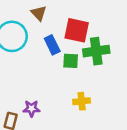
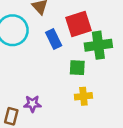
red square: (77, 30) -> (78, 24), turned -30
green square: (71, 61) -> (77, 68), moved

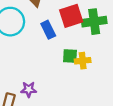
green cross: (98, 45) -> (94, 22), moved
yellow cross: (83, 96) -> (83, 61), moved

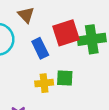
yellow cross: (83, 61) -> (44, 83), moved

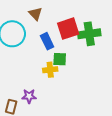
green square: (65, 78) -> (60, 59), moved

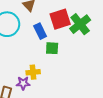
green cross: (89, 34) -> (80, 24), turned -30
yellow cross: (50, 70) -> (33, 72), moved

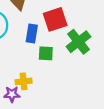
green cross: (80, 24) -> (78, 42), moved
blue rectangle: (40, 31) -> (32, 34), turned 35

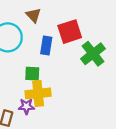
green square: (46, 53) -> (32, 74), moved
yellow cross: (24, 81) -> (38, 93), size x1.5

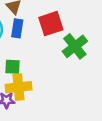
blue rectangle: (46, 46) -> (17, 28), moved

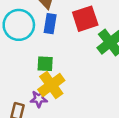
yellow cross: (19, 87) -> (51, 85), turned -30

